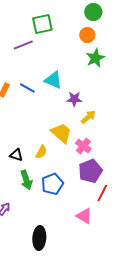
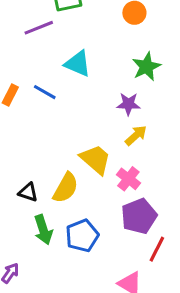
green star: (95, 58) -> (146, 67), moved
cyan triangle: (53, 80) -> (78, 64), moved
purple star: (74, 99) -> (128, 104), moved
yellow semicircle: (41, 152) -> (66, 188), size x1.5

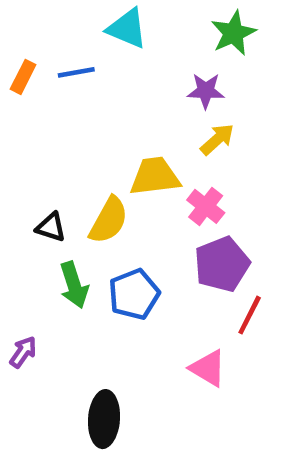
blue line: (45, 92) -> (76, 72), turned -40
yellow trapezoid: (96, 159) -> (155, 176), turned -48

